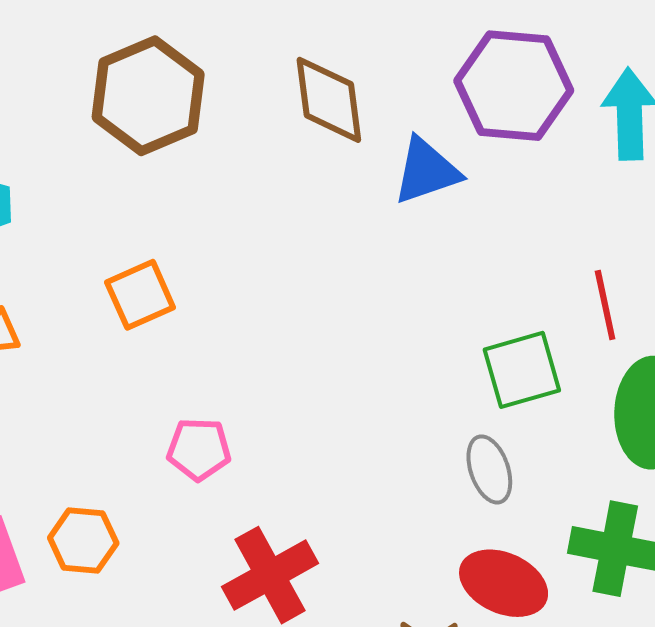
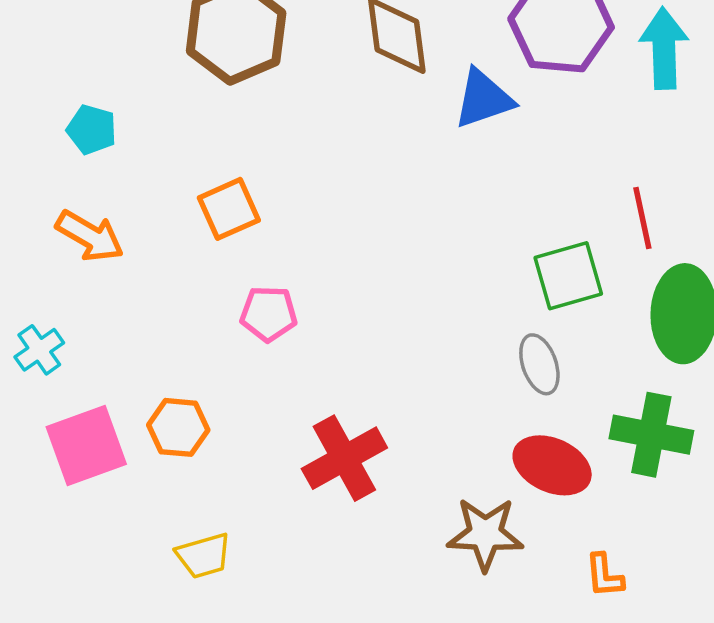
pink pentagon: (199, 449) -> (269, 314), moved

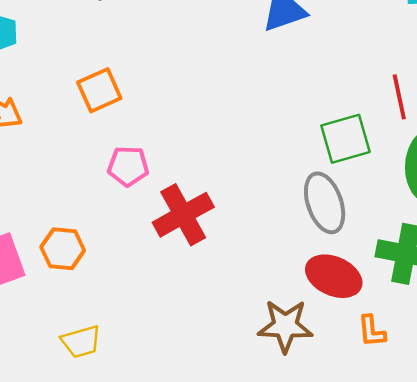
gray ellipse: (539, 364) -> (325, 203), size x1.4
red cross: (344, 458) -> (183, 215), moved
orange L-shape: (604, 576) -> (372, 331), moved

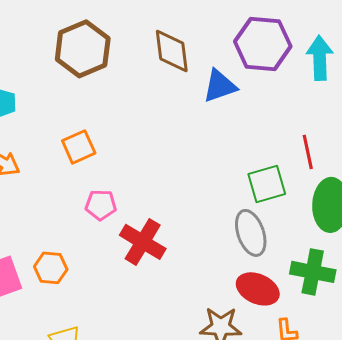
red cross: (183, 215) -> (143, 242), turned -30

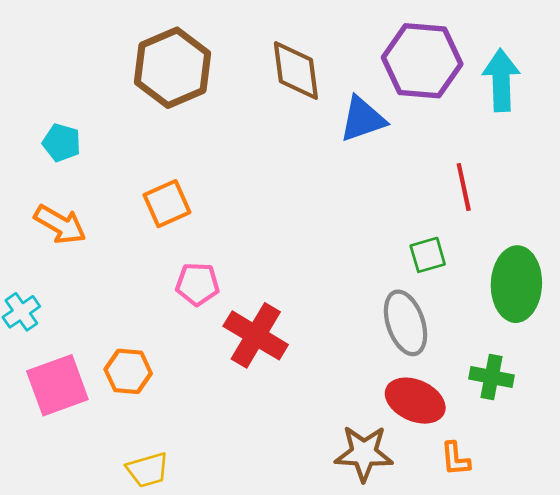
red line: (308, 152) -> (464, 187), moved
green square: (267, 184) -> (428, 255), size x0.7
green cross: (313, 272) -> (491, 377), size x0.7

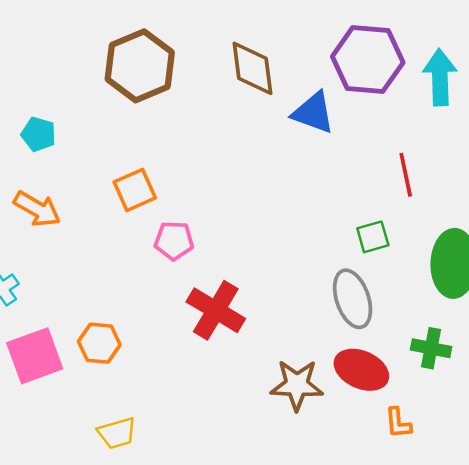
blue triangle: (363, 119) -> (313, 113), turned 39
pink pentagon: (197, 284) -> (174, 241), moved
brown star: (364, 453) -> (297, 385), moved

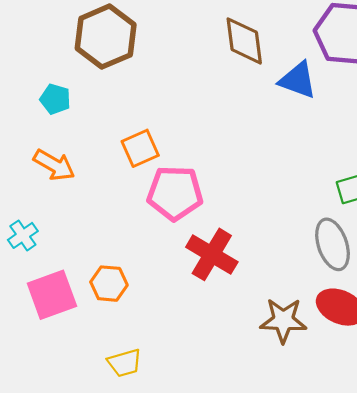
brown hexagon: (140, 66) -> (106, 37), moved
pink pentagon: (174, 241) -> (175, 193), size x1.6

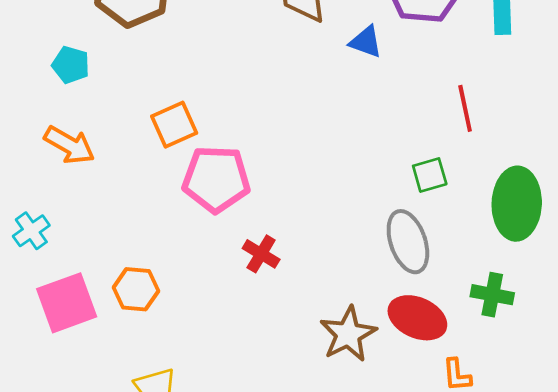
blue triangle: (298, 80) -> (366, 42), size x0.7
red cross: (212, 254) -> (261, 254), size x0.6
brown star: (283, 320) -> (348, 334), turned -30

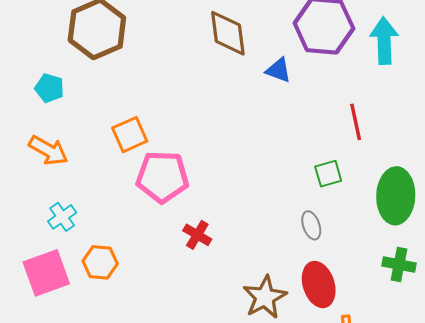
cyan cross: (31, 231) -> (62, 217), moved
gray ellipse: (408, 242) -> (311, 225), size x0.6
green cross: (492, 295) -> (399, 264), moved
red ellipse: (417, 318) -> (319, 284), turned 48

